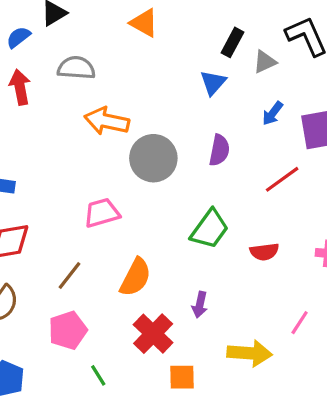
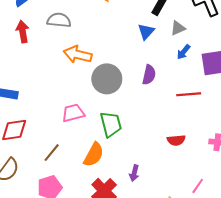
gray triangle: (265, 62) -> (178, 28), moved
red line: (282, 179) -> (189, 94), turned 30
green trapezoid: (210, 229) -> (111, 124), moved, turned -52

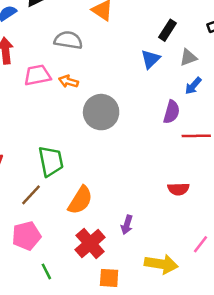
gray semicircle: (59, 20) -> (68, 40), moved
orange arrow: (78, 55) -> (68, 81), size x0.6
purple semicircle: (149, 75) -> (172, 112), moved
pink trapezoid: (73, 113) -> (37, 75), moved
green trapezoid: (111, 124) -> (51, 161), moved

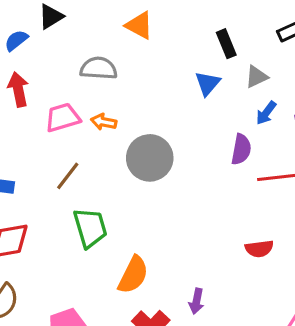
black rectangle: (167, 30) -> (226, 44), turned -50
brown line: (31, 195) -> (68, 176), moved

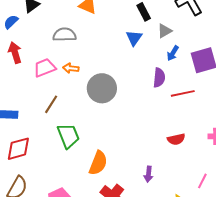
purple arrow: (196, 301) -> (148, 174), moved

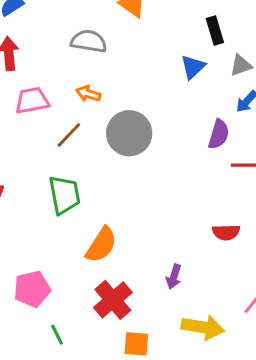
pink trapezoid: (45, 68) -> (32, 101), moved
brown line: (51, 104) -> (69, 135), moved

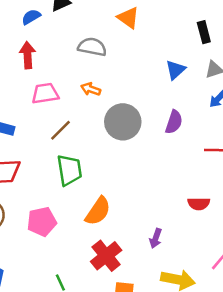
black rectangle: (215, 30) -> (204, 32), moved
purple semicircle: (219, 134) -> (174, 122), moved
brown line: (69, 135) -> (61, 130), moved
pink pentagon: (32, 289) -> (42, 222), moved

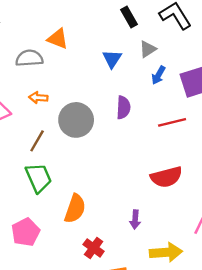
orange triangle: (128, 18) -> (58, 39), moved
brown line: (61, 130) -> (37, 141), moved
red semicircle: (199, 204) -> (166, 177), size x1.5
red cross: (106, 256) -> (94, 248), size x0.7

